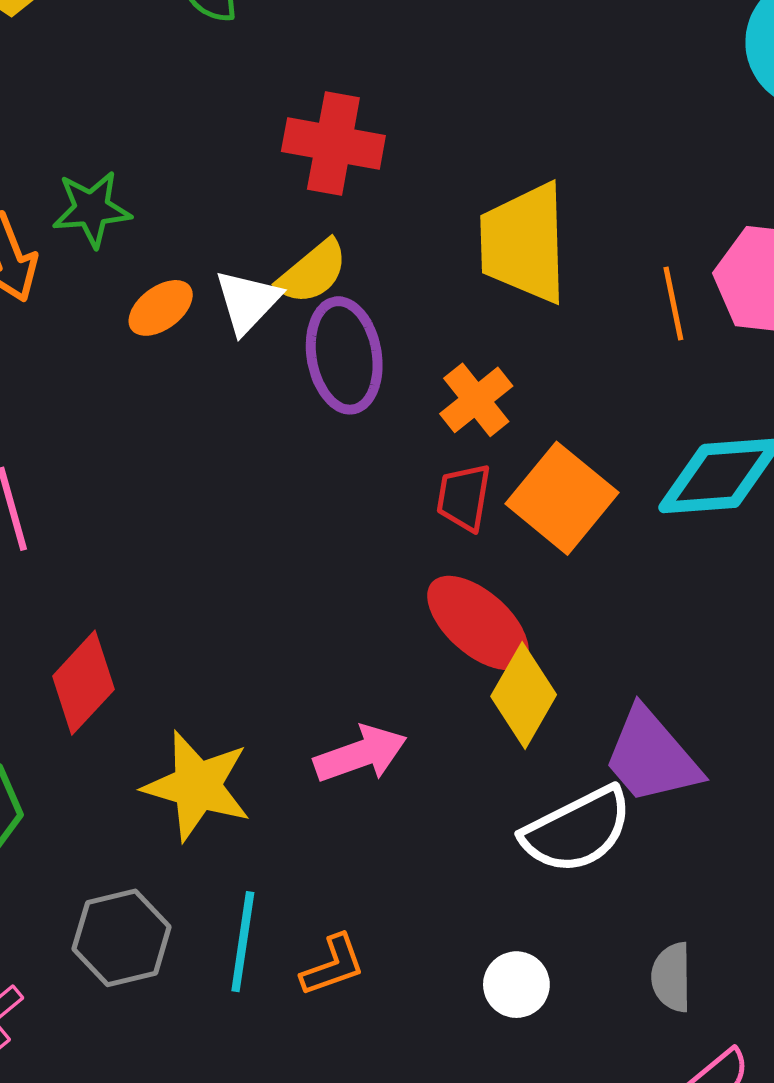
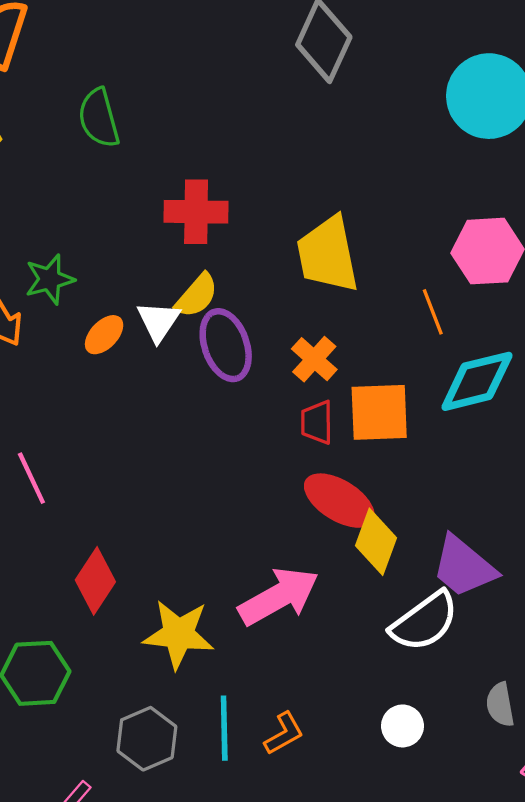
orange line: (673, 303) -> (433, 312), moved
orange square: (562, 498) -> (379, 412), turned -32
pink arrow: (360, 754) -> (279, 596), size x1.4

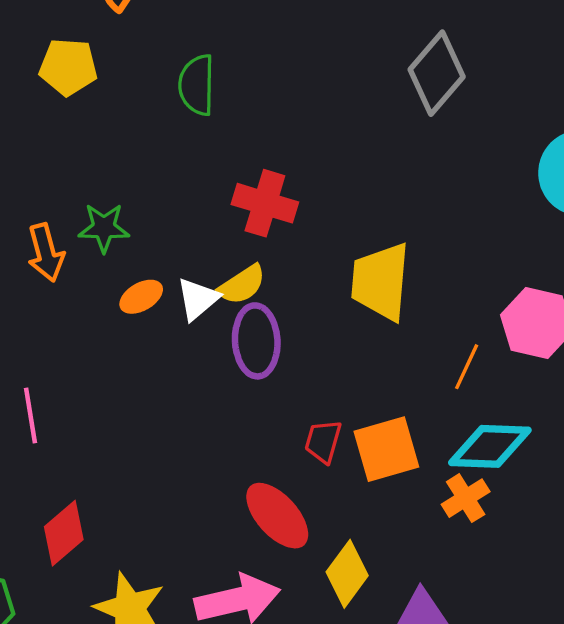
orange line: (433, 312) -> (467, 367), turned 30
orange cross: (314, 359) -> (466, 498), moved
orange square: (379, 412) -> (386, 449), turned -30
red ellipse: (339, 501) -> (277, 516), moved

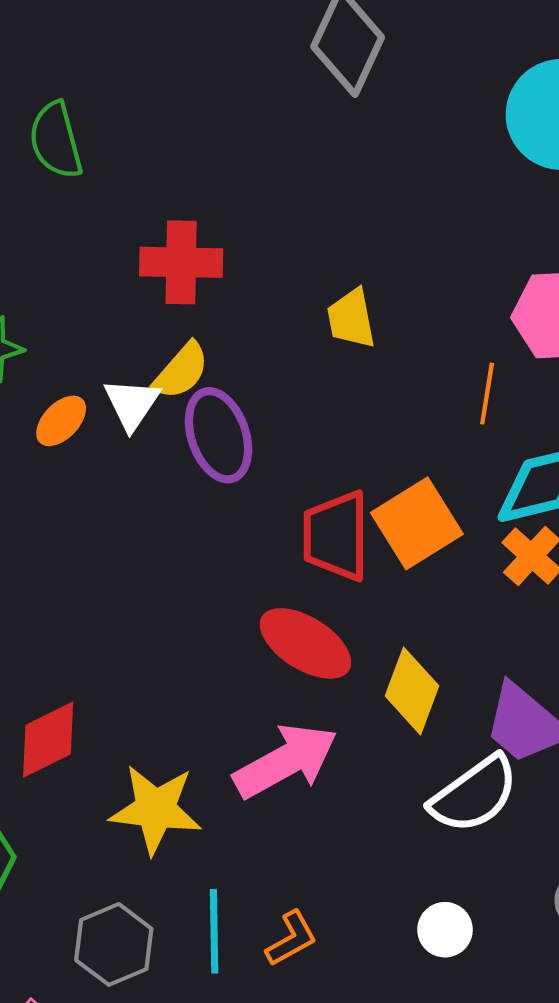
yellow trapezoid: (381, 282) -> (351, 319), size x0.6
red trapezoid: (323, 441) -> (336, 536), size x1.6
red diamond: (64, 533) -> (48, 740), turned 30

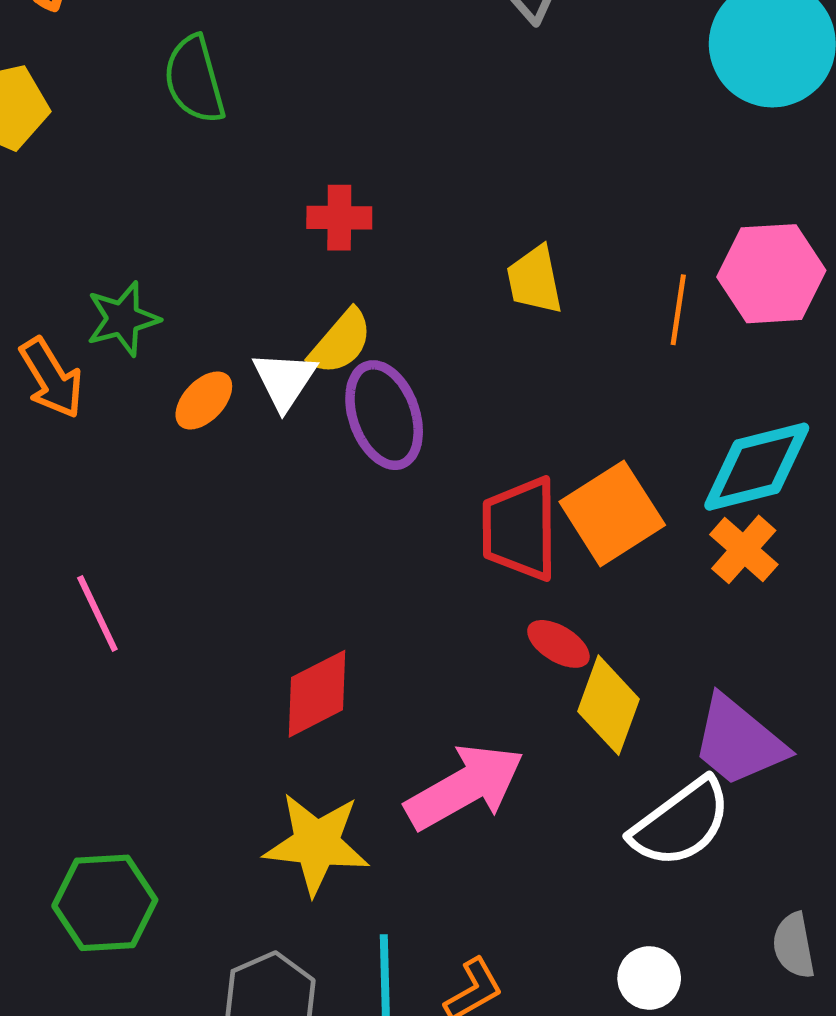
red cross: (181, 262) -> (339, 218), size x0.7
orange line: (487, 394) -> (678, 310), moved
red ellipse: (305, 643) -> (558, 644), moved, size x0.6
red diamond: (48, 740) -> (317, 694), moved

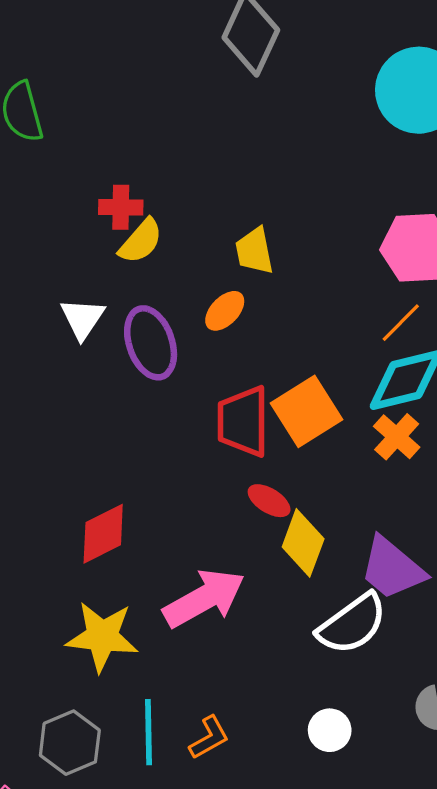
orange line: (678, 310) -> (401, 323), moved, turned 36
yellow semicircle: (341, 342) -> (141, 241), moved
orange ellipse: (204, 401) -> (225, 311), moved

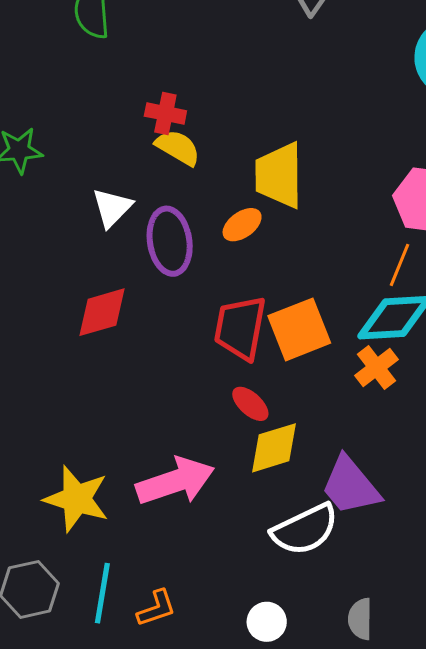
yellow semicircle: (141, 241) -> (178, 148), turned -111
yellow trapezoid: (254, 251) -> (279, 175), size x1.5
orange line: (401, 323) -> (399, 265), turned -33
red diamond: (103, 534) -> (102, 312), moved
yellow diamond: (303, 543) -> (274, 448), turned 42

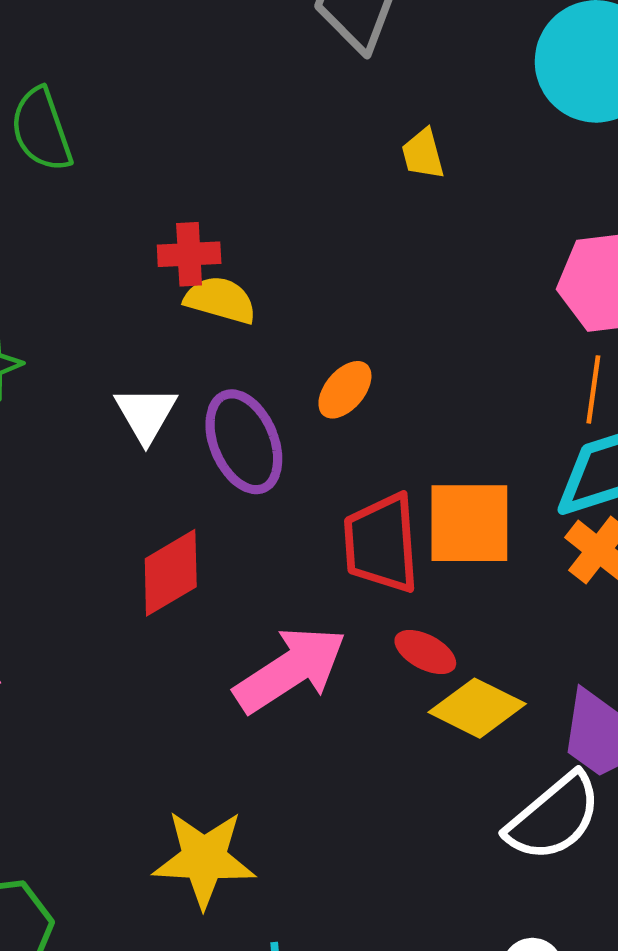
yellow trapezoid: (279, 175) -> (423, 154), moved, size x0.5
orange square: (299, 329) -> (469, 523), turned 36
yellow diamond: (274, 448) -> (477, 708), turned 58
pink arrow: (175, 481) -> (290, 670), moved

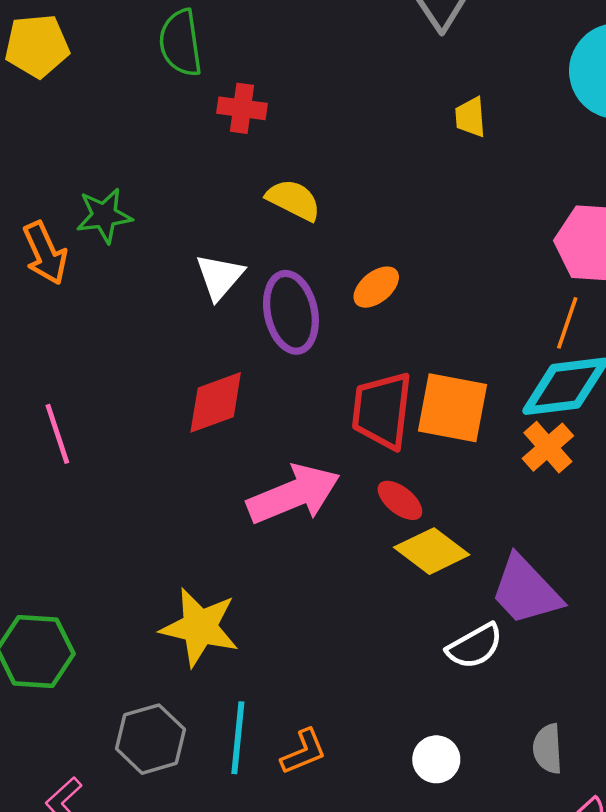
red cross: (189, 254) -> (242, 108), moved
white semicircle: (554, 817) -> (475, 646), size x0.7

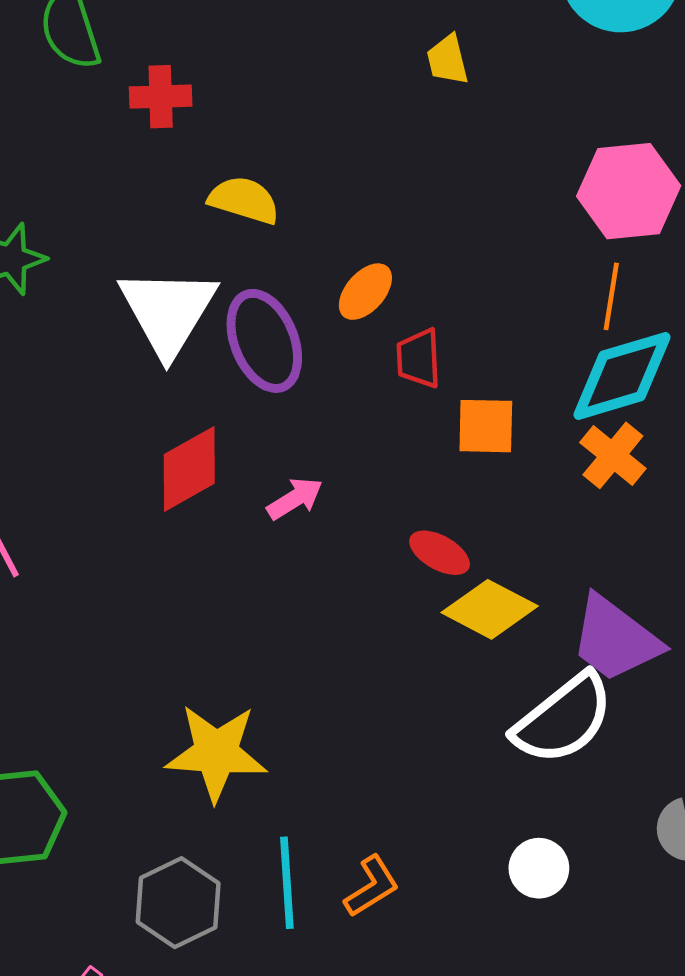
white triangle: (220, 277) -> (168, 311), size x1.6
orange square: (453, 408) -> (486, 426), size x0.7
red trapezoid: (382, 410) -> (419, 358), moved, size x0.6
pink arrow: (294, 494) -> (295, 499), moved, size x0.5
white semicircle: (475, 646) -> (563, 719), size x1.5

